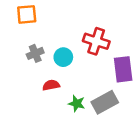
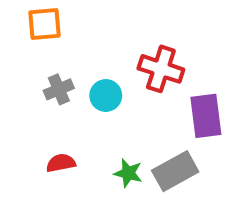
red semicircle: (51, 85) -> (61, 163), moved

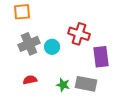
gray cross: (59, 89) -> (29, 44), size x1.5
gray rectangle: (175, 171) -> (86, 84), turned 40

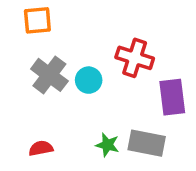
gray cross: (29, 44) -> (49, 75), turned -30
red semicircle: (30, 80) -> (41, 148), moved

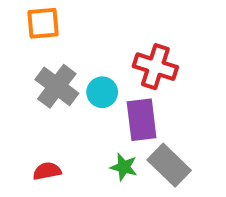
purple rectangle: (172, 97) -> (142, 120), moved
gray rectangle: (147, 143) -> (169, 165), turned 33

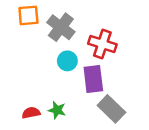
gray cross: (57, 86) -> (61, 27), moved
green star: (124, 167) -> (57, 110), moved

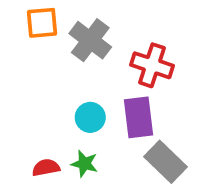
cyan circle: (67, 61) -> (90, 117), moved

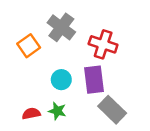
orange square: (42, 23) -> (29, 46), moved, turned -30

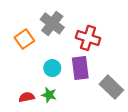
gray rectangle: (112, 110) -> (111, 87), moved

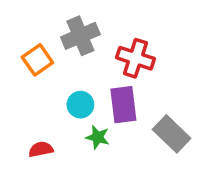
gray cross: (52, 23) -> (80, 36), turned 30
green star: (49, 95) -> (98, 137), moved

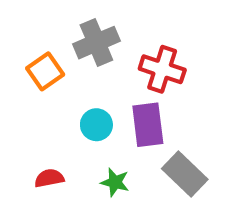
gray rectangle: (172, 134) -> (185, 174), moved
green star: (98, 137) -> (115, 182), moved

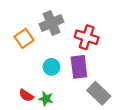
red semicircle: (49, 178) -> (26, 95), turned -136
green star: (115, 182) -> (46, 99), moved

